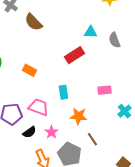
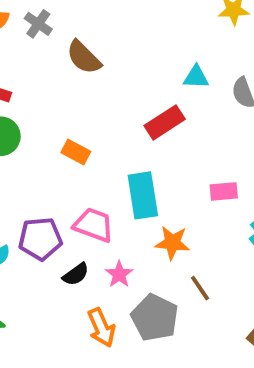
cyan rectangle: (63, 92) -> (143, 195), size x1.6

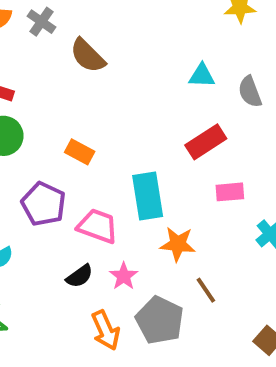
red rectangle: (165, 122) -> (206, 142), moved
purple pentagon: (40, 239) -> (43, 204), moved, turned 30

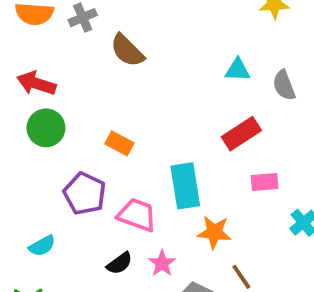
gray cross: (41, 22) -> (83, 18), turned 32

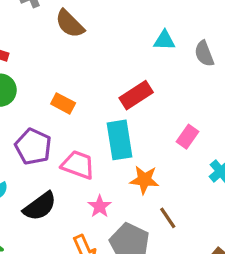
red rectangle: (241, 134) -> (136, 95), moved
pink rectangle: (265, 182) -> (188, 137), turned -50
black semicircle: (119, 263) -> (40, 206), moved, size x1.5

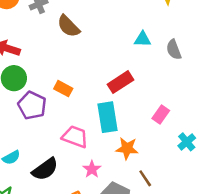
purple pentagon: (33, 147) -> (32, 105), moved

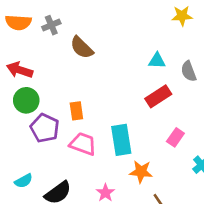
red rectangle: (120, 82) -> (158, 96), moved
orange rectangle: (63, 89) -> (76, 111), turned 54
pink trapezoid: (75, 137) -> (83, 144), moved

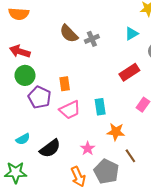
gray cross: (51, 25) -> (92, 39), moved
cyan triangle: (157, 61) -> (131, 34), moved, turned -32
cyan rectangle: (121, 140) -> (100, 107), size x0.7
pink trapezoid: (83, 144) -> (70, 110), turned 135

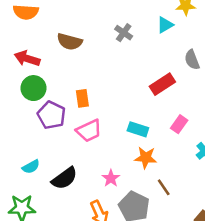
brown semicircle: (69, 34) -> (70, 42), moved, turned -30
cyan triangle: (131, 34) -> (165, 25), moved
gray cross: (92, 39) -> (124, 33), moved, turned -32
cyan rectangle: (100, 107) -> (138, 129), moved, turned -63

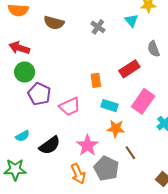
cyan triangle: (165, 25) -> (131, 21), turned -40
brown semicircle: (70, 42) -> (54, 23), moved
orange rectangle: (82, 98) -> (96, 80), moved
pink rectangle: (179, 124) -> (143, 101), size x1.6
pink star: (111, 178) -> (87, 145), size x1.5

